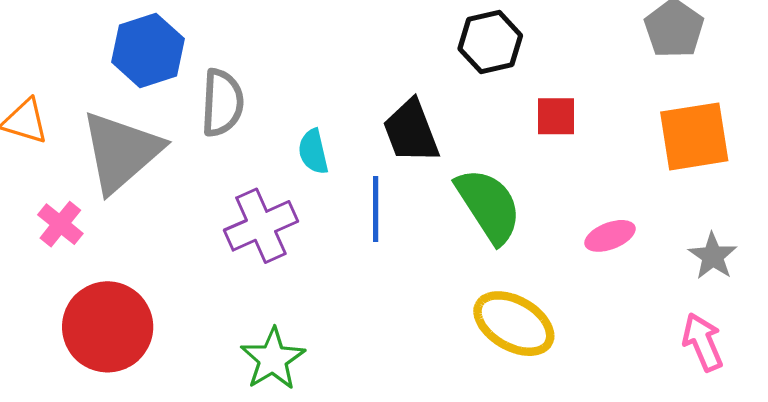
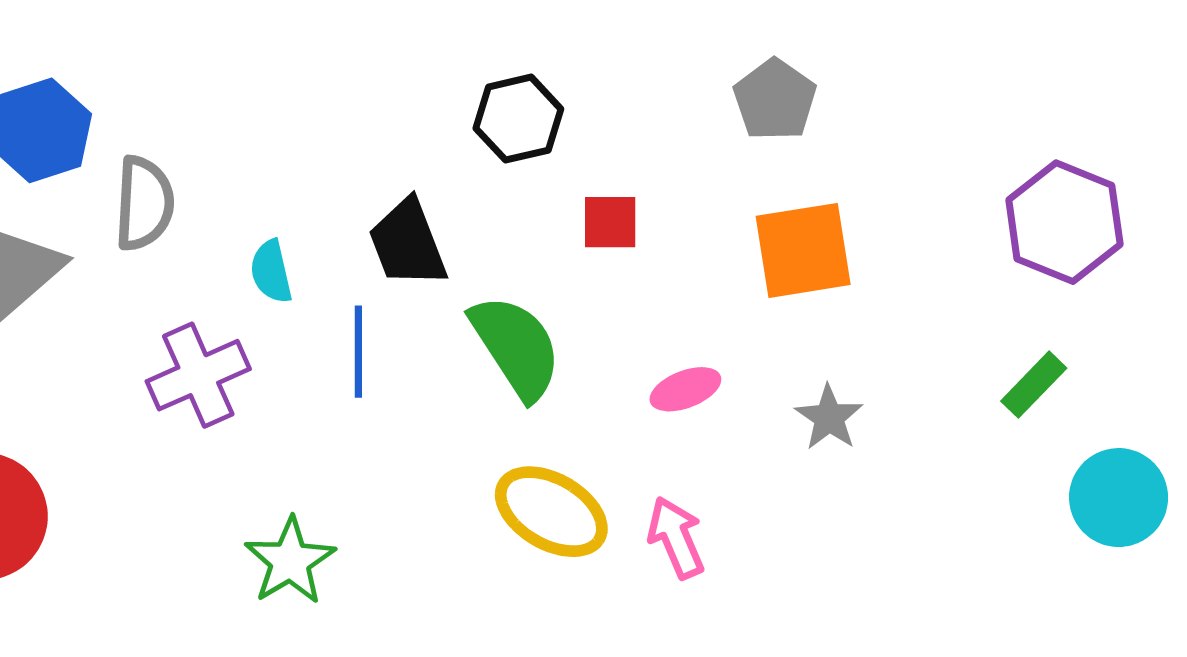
pink arrow: (703, 342) -> (676, 538), moved
green star: (273, 359) -> (290, 561), moved

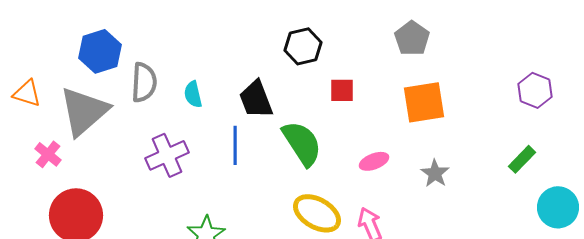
purple hexagon: (1064, 222) -> (535, 90), size x0.7
cyan semicircle: (271, 272) -> (193, 94), moved

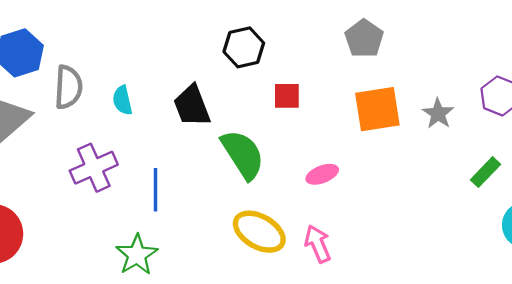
blue line: (235, 145) -> (156, 190), moved
gray star: (435, 173) -> (438, 114), moved

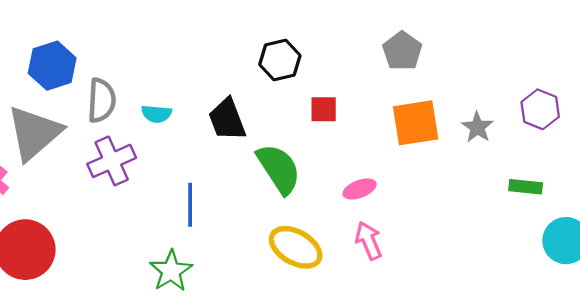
cyan semicircle: (122, 100) -> (156, 114), turned -72
purple cross: (94, 168) -> (112, 161), moved
green rectangle: (485, 172) -> (526, 187), turned 52
pink arrow: (318, 244) -> (369, 241), moved

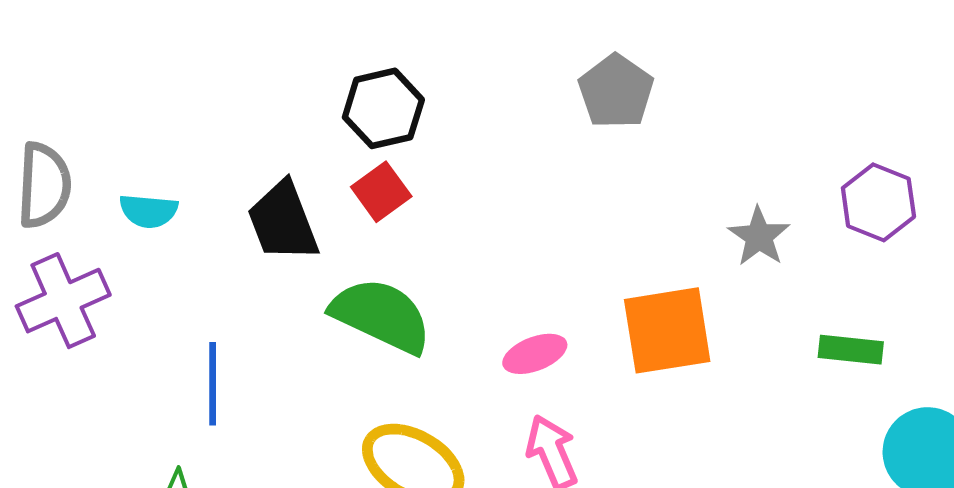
red square: (324, 109) -> (381, 192), moved, turned -36
orange square: (416, 123) -> (667, 330), moved
green semicircle: (279, 169) -> (381, 315), turned -32

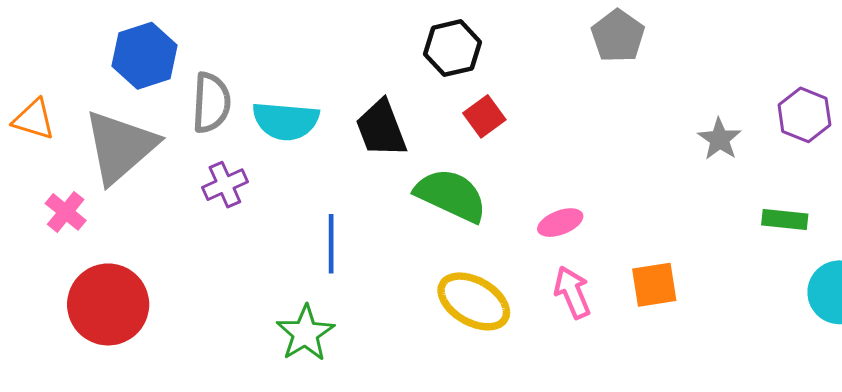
red square: (381, 192) -> (484, 116), moved
cyan semicircle: (149, 211) -> (286, 121), size x1.6
purple cross: (63, 301) -> (225, 185), size x0.7
orange square: (667, 330) -> (654, 285), moved, size x0.7

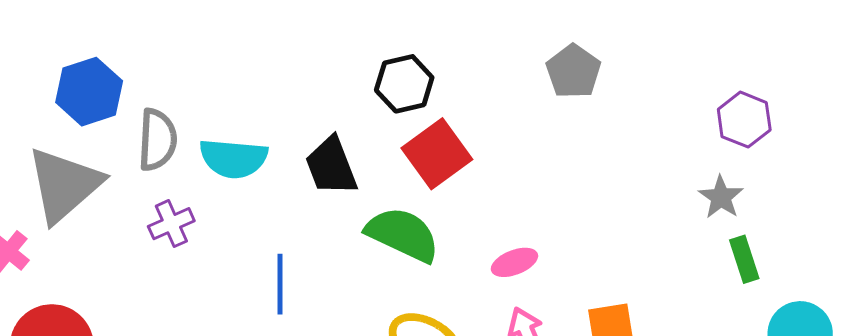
purple hexagon: (804, 115) -> (744, 120), moved
red square: (484, 116) -> (437, 154), size x1.6
gray star: (720, 139) -> (721, 197), moved
green rectangle: (785, 220) -> (744, 259), turned 66

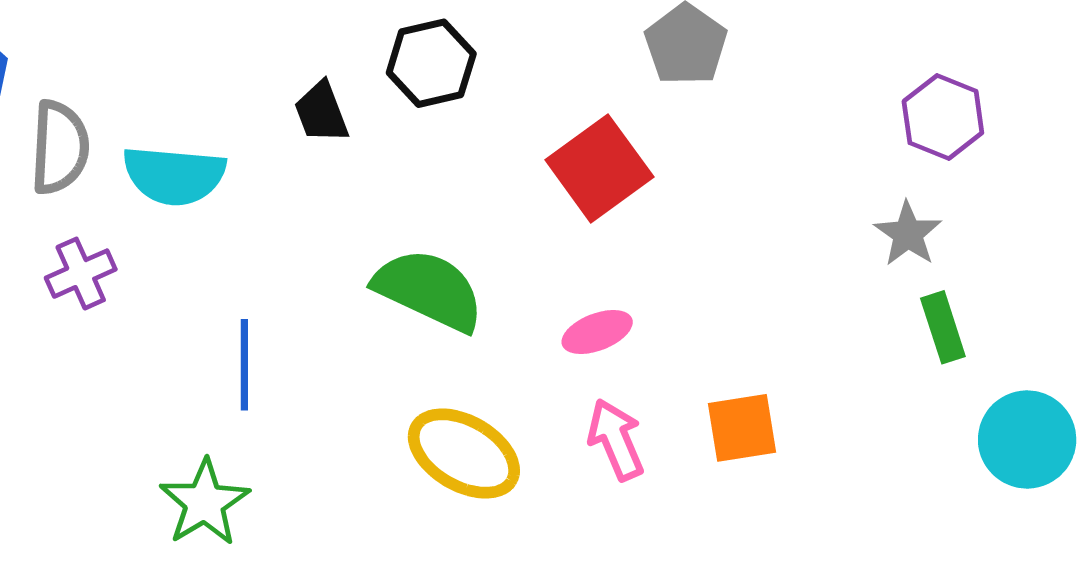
red square: (437, 154) -> (599, 168), moved
black trapezoid: (331, 166) -> (321, 112), moved, size x0.7

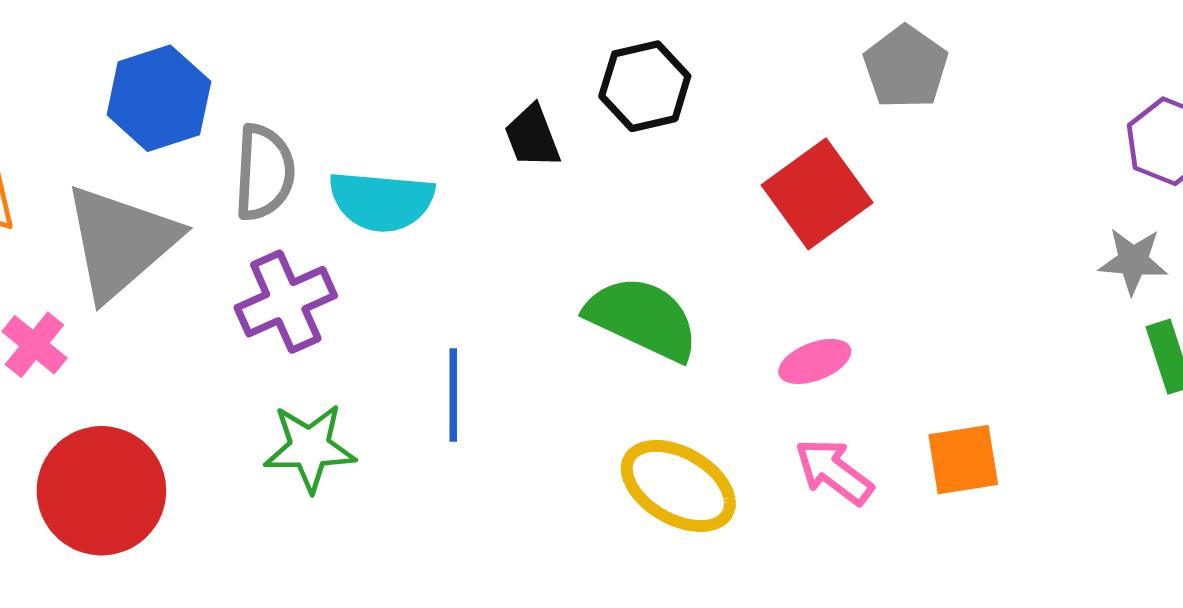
gray star: (908, 234) -> (1133, 261), turned -30
purple cross: (81, 274) -> (286, 302), size x1.4
pink arrow: (616, 439) -> (834, 472), turned -30
green star: (205, 503) -> (310, 448), moved, turned 30

